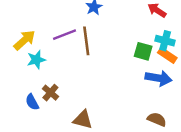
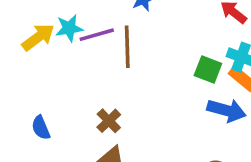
cyan star: (36, 60) -> (69, 28), moved
brown cross: (50, 93) -> (109, 121), moved

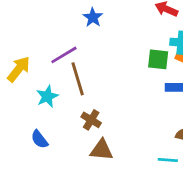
cyan star: (69, 28) -> (47, 96), moved
brown line: (127, 47) -> (78, 79), moved

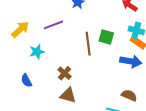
green square: (158, 59) -> (106, 37), moved
brown line: (78, 79) -> (88, 44), moved

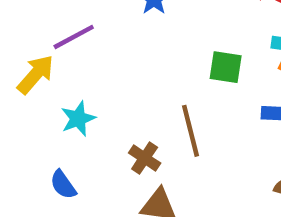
purple line: (53, 25) -> (74, 37), moved
brown line: (88, 44) -> (190, 131), moved

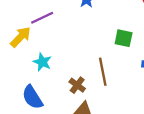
cyan star: (78, 119) -> (42, 62), turned -30
blue semicircle: (63, 185) -> (32, 97), size x1.5

